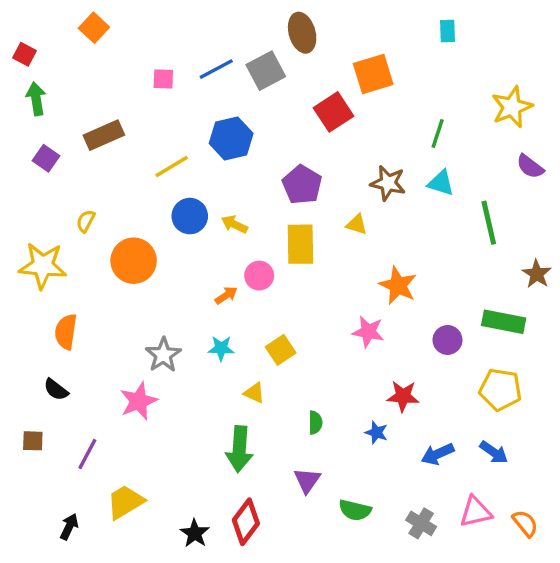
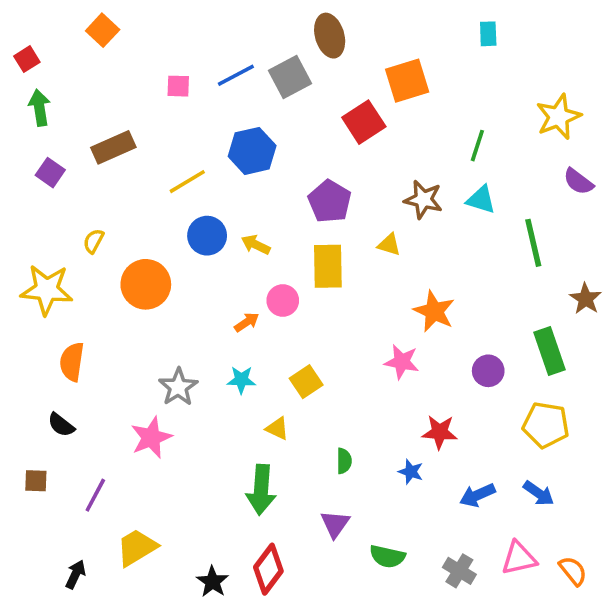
red square: (25, 54) -> (27, 59), turned 30
green rectangle: (504, 322) -> (549, 351), turned 60

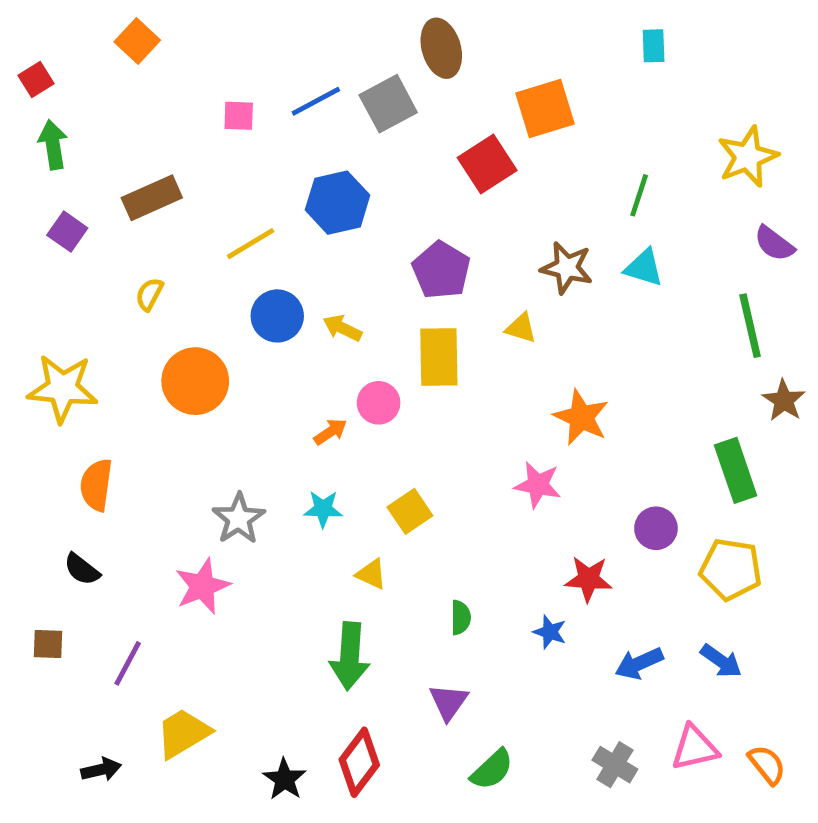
yellow semicircle: (94, 241) -> (149, 294), moved
green line: (533, 243) -> (750, 326), moved
purple circle: (488, 371) -> (656, 528), moved
green semicircle: (387, 556) -> (492, 770), moved, turned -56
black arrow: (76, 574) -> (101, 770), turned 52

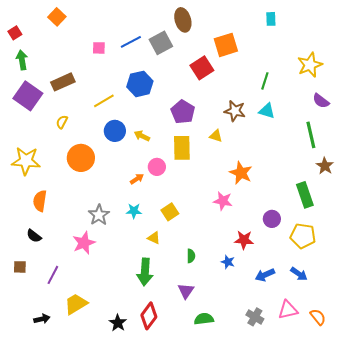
purple square: (67, 232) -> (28, 96), size x1.8
green semicircle: (492, 770) -> (204, 319), turned -144

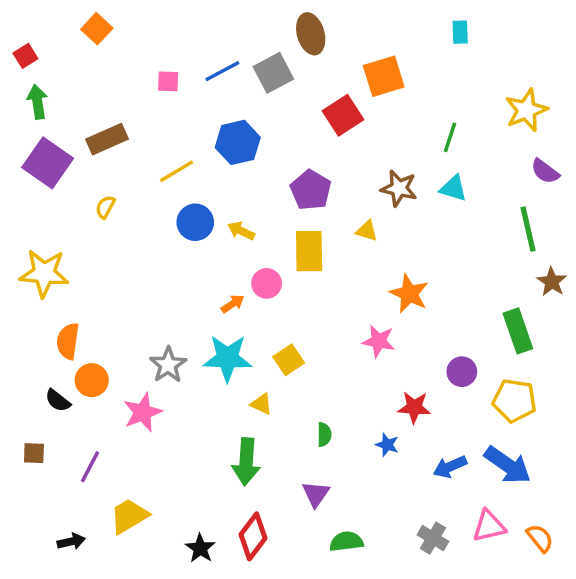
orange circle: (81, 158) -> (92, 380), moved, size x0.7
cyan star: (134, 211) -> (228, 358), size x1.8
blue arrow: (299, 274) -> (508, 465), size x1.6

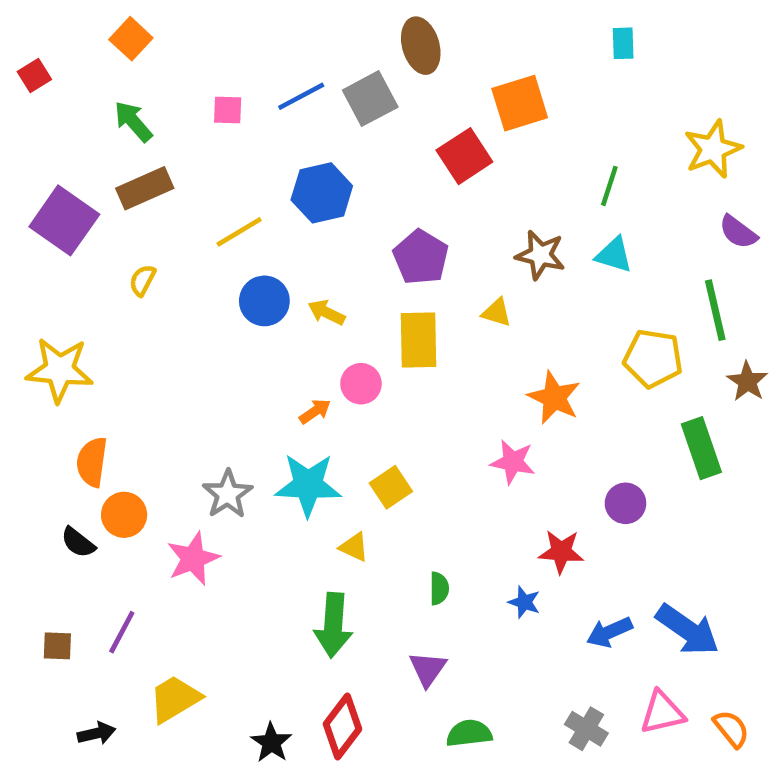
green arrow: (37, 102) -> (133, 122), moved, turned -32
yellow pentagon: (514, 401) -> (653, 358), moved
brown square: (34, 453) -> (57, 646), moved

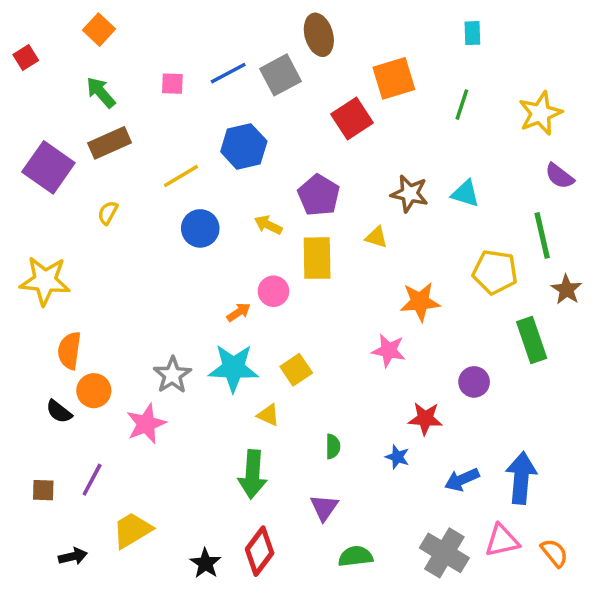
green line: (609, 186) -> (462, 105), moved
yellow arrow: (326, 312) -> (268, 225), moved
orange star: (554, 398) -> (420, 302), turned -30
blue arrow: (688, 630) -> (521, 478), turned -120
gray cross: (586, 729) -> (444, 553), size x1.5

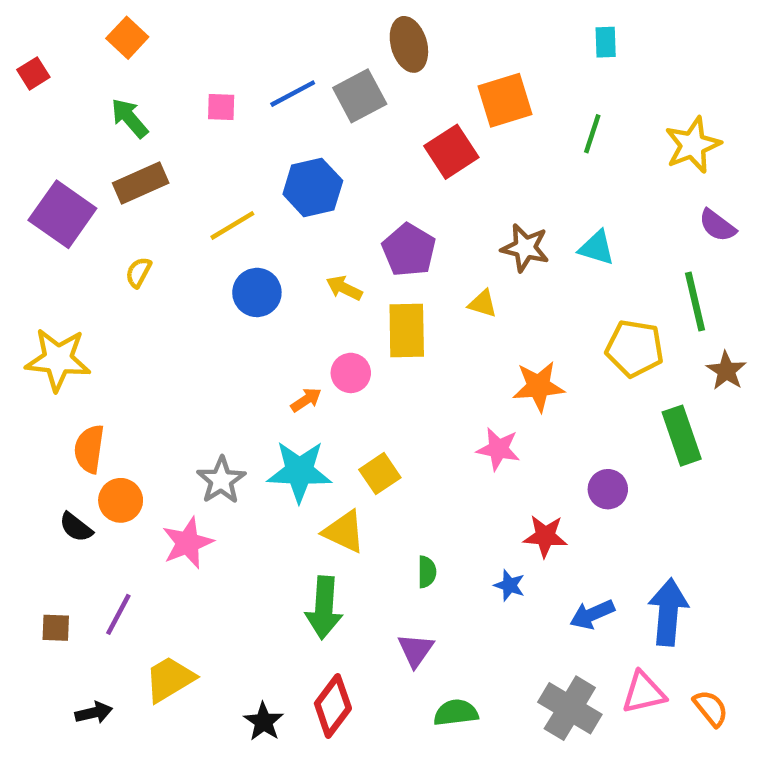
yellow triangle: (268, 415) -> (344, 532), size x1.5

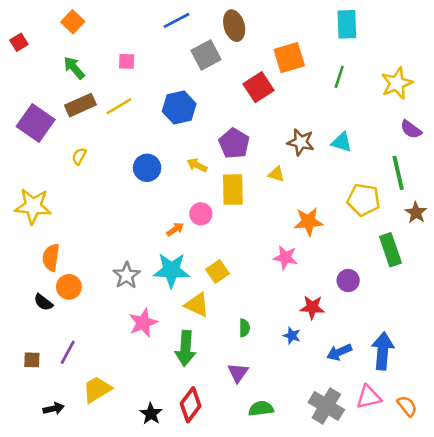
cyan rectangle: (606, 42) -> (347, 24), size x1.6
blue line: (293, 94) -> (177, 20), moved
yellow line: (232, 225) -> (119, 106), moved
pink star: (188, 543) -> (143, 323), moved

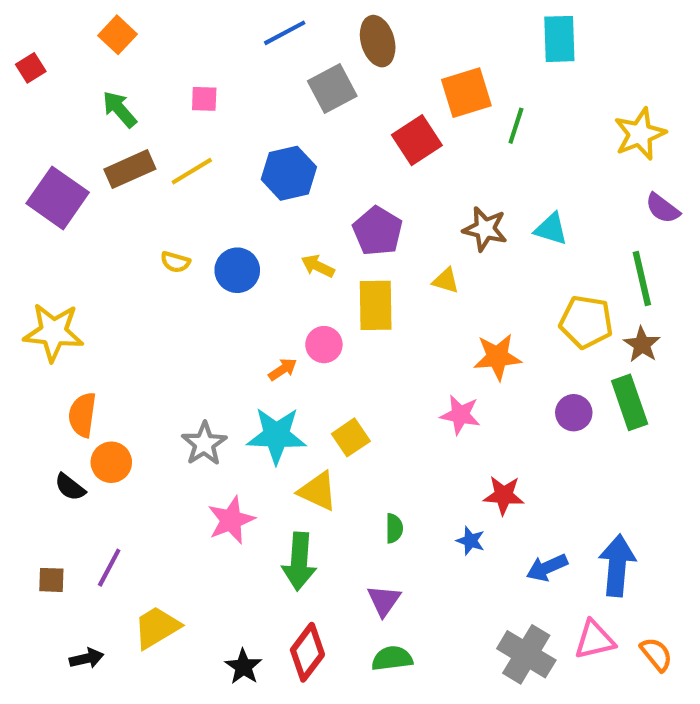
green line: (339, 77) -> (516, 126), moved
yellow semicircle: (79, 156) -> (175, 262), moved, turned -102
brown star: (416, 213) -> (642, 345), moved
purple circle: (348, 280) -> (574, 413), moved
green semicircle: (261, 409) -> (392, 658), moved

